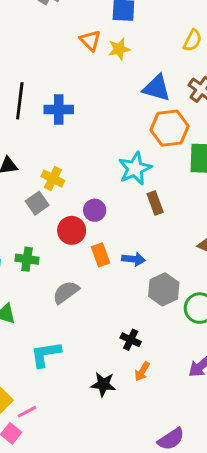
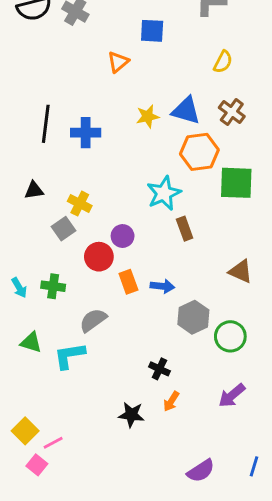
orange triangle: (90, 40) -> (118, 62), turned 35
yellow star: (119, 49) -> (148, 116), moved
cyan L-shape: (46, 354) -> (69, 356), moved

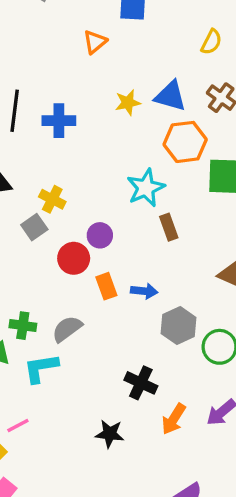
green cross: (53, 286) -> (23, 326), moved
black cross: (159, 369) -> (141, 383), size x1.4
orange arrow: (171, 401) -> (174, 419), moved, size x1.4
pink line: (53, 443) -> (18, 426), moved

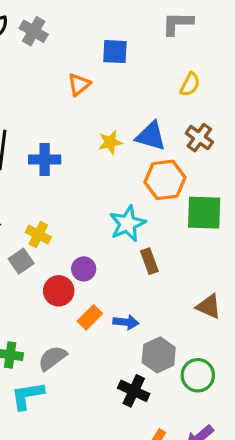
orange rectangle: (106, 286) -> (90, 317), turned 65
black cross: (141, 383) -> (134, 391), moved

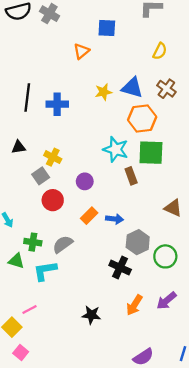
green square: (204, 213) -> (151, 153), moved
cyan star: (127, 224) -> (116, 149), turned -30
red circle: (59, 291) -> (53, 200), moved

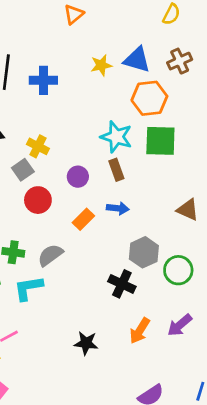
brown cross: (166, 89) -> (180, 61), turned 30
brown rectangle: (131, 176) -> (116, 170), moved
blue arrow: (115, 219) -> (118, 208), moved

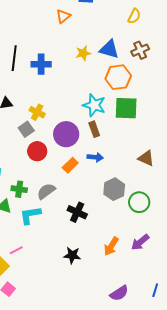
purple circle: (78, 177) -> (66, 134), size x1.6
black cross: (122, 284) -> (77, 212), moved

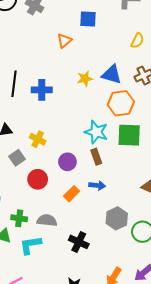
gray square: (26, 129) -> (17, 158), moved
purple circle: (66, 134) -> (67, 162), size x0.7
gray semicircle: (46, 191) -> (47, 220), turned 42

